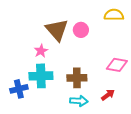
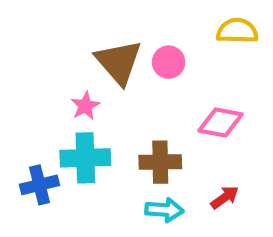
pink diamond: (117, 65) -> (221, 122), moved

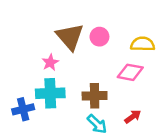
yellow semicircle: (237, 31) -> (143, 44), moved
cyan arrow: (164, 210) -> (97, 124), turned 40

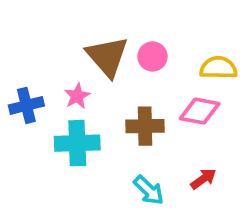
brown cross: (95, 96) -> (145, 126), moved
blue cross: (23, 109) -> (26, 105), moved

